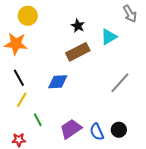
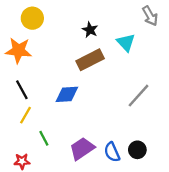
cyan triangle: (109, 37) -> (126, 42), turned -42

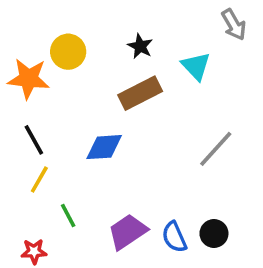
yellow circle: (32, 18) -> (68, 52), moved

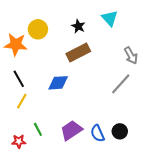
gray arrow: (234, 25) -> (131, 56), moved
cyan triangle: (196, 66) -> (110, 18), moved
green line: (68, 215) -> (38, 129), moved

